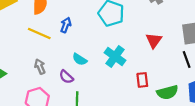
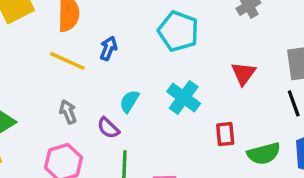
cyan semicircle: (80, 59) -> (129, 101), turned 88

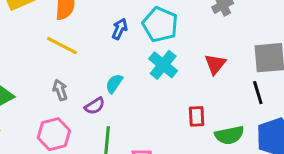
blue arrow: (108, 48) -> (120, 29), moved
cyan cross: (184, 97) -> (163, 65), moved
purple semicircle: (108, 128) -> (95, 106), turned -78

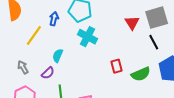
yellow line: (62, 45) -> (34, 36), moved, turned -70
red triangle: (215, 64) -> (132, 23), moved

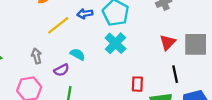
blue arrow: (54, 19) -> (85, 14), turned -128
black line: (154, 42) -> (175, 74), moved
cyan semicircle: (58, 56) -> (77, 54), turned 80

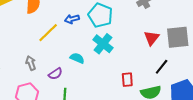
cyan semicircle: (77, 54) -> (77, 58), moved
black line: (175, 74) -> (162, 67), turned 56

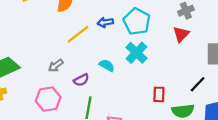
red triangle: (152, 38) -> (181, 34), moved
gray arrow: (31, 63) -> (56, 66), turned -112

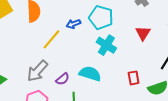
red triangle: (181, 34) -> (143, 33), moved
cyan semicircle: (107, 65) -> (90, 74), moved, size x1.5
gray arrow: (56, 66) -> (37, 71), size x1.6

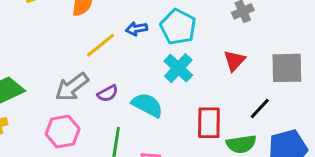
red rectangle: (134, 78) -> (209, 123), size x1.5
purple semicircle: (63, 79) -> (108, 93), moved

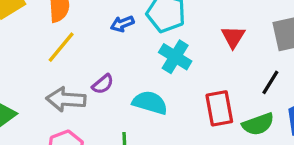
yellow line: (101, 45) -> (61, 47), moved
gray arrow: (72, 87) -> (66, 99), turned 52
purple semicircle: (108, 93) -> (103, 84), moved

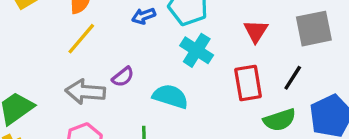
red rectangle: (219, 108) -> (248, 83), moved

